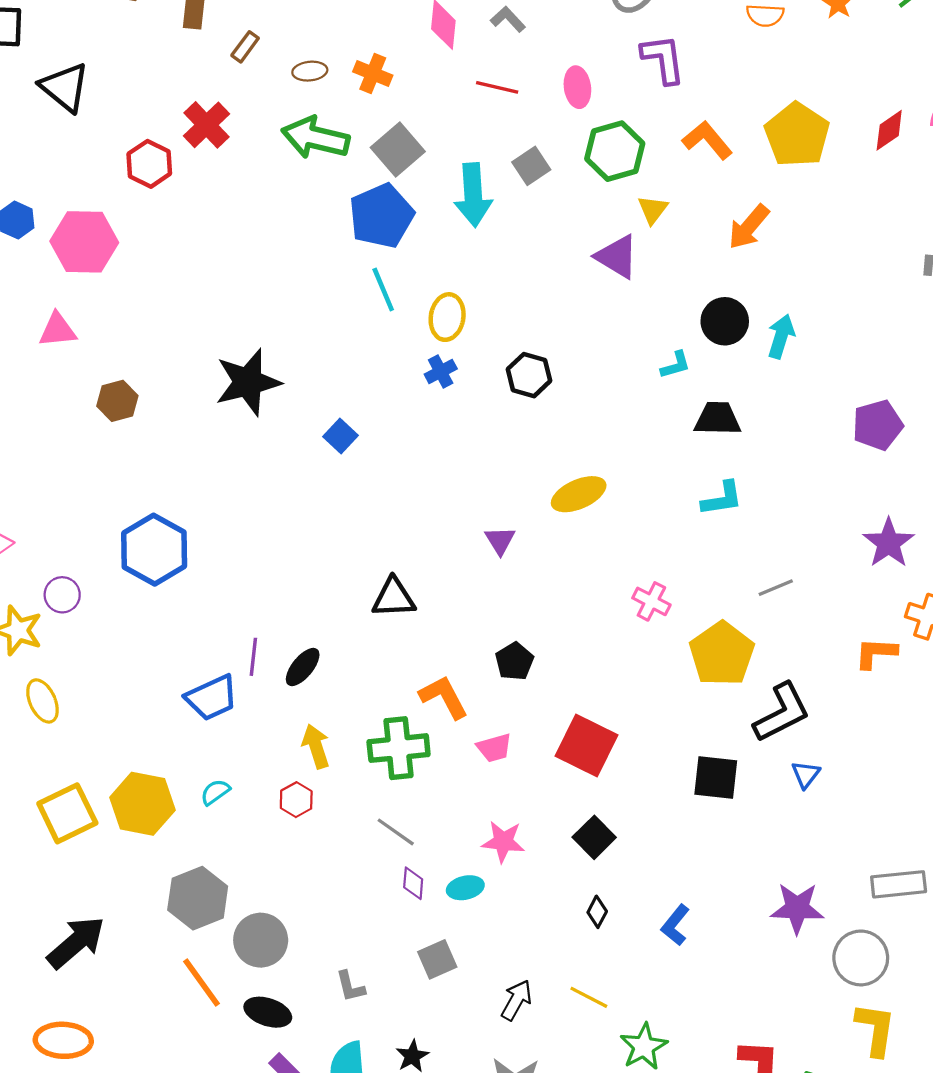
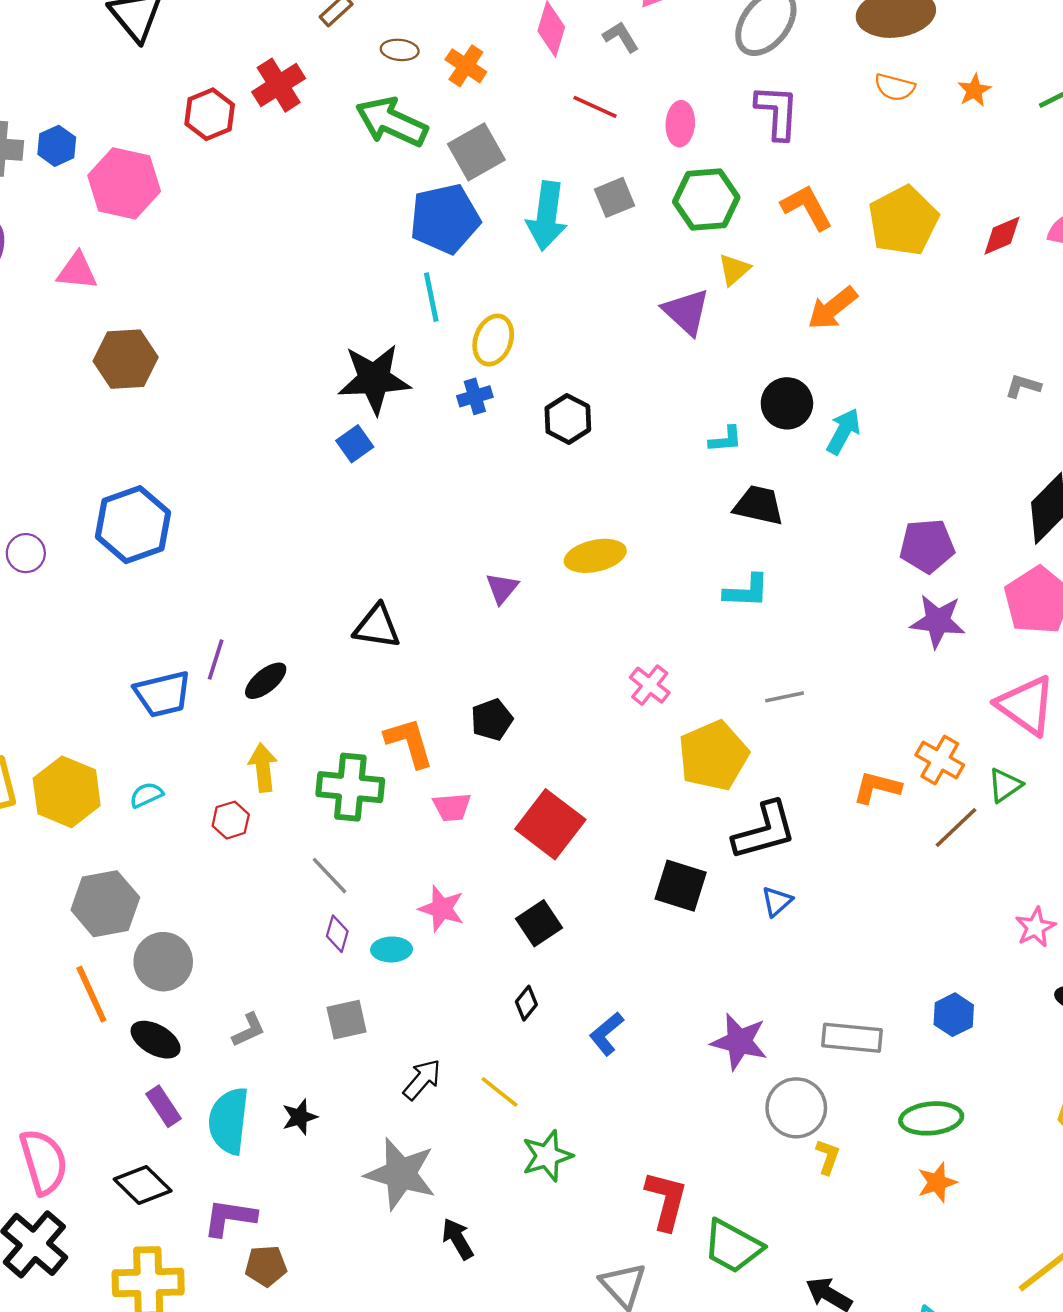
black star: (248, 382) -> (374, 379), moved
brown hexagon: (117, 401) -> (126, 359), size x1.4
purple star: (889, 543) -> (938, 621), moved, turned 30
gray L-shape: (350, 987) -> (249, 1030), turned -112
yellow L-shape: (876, 1029) -> (828, 1157), moved, size x0.6

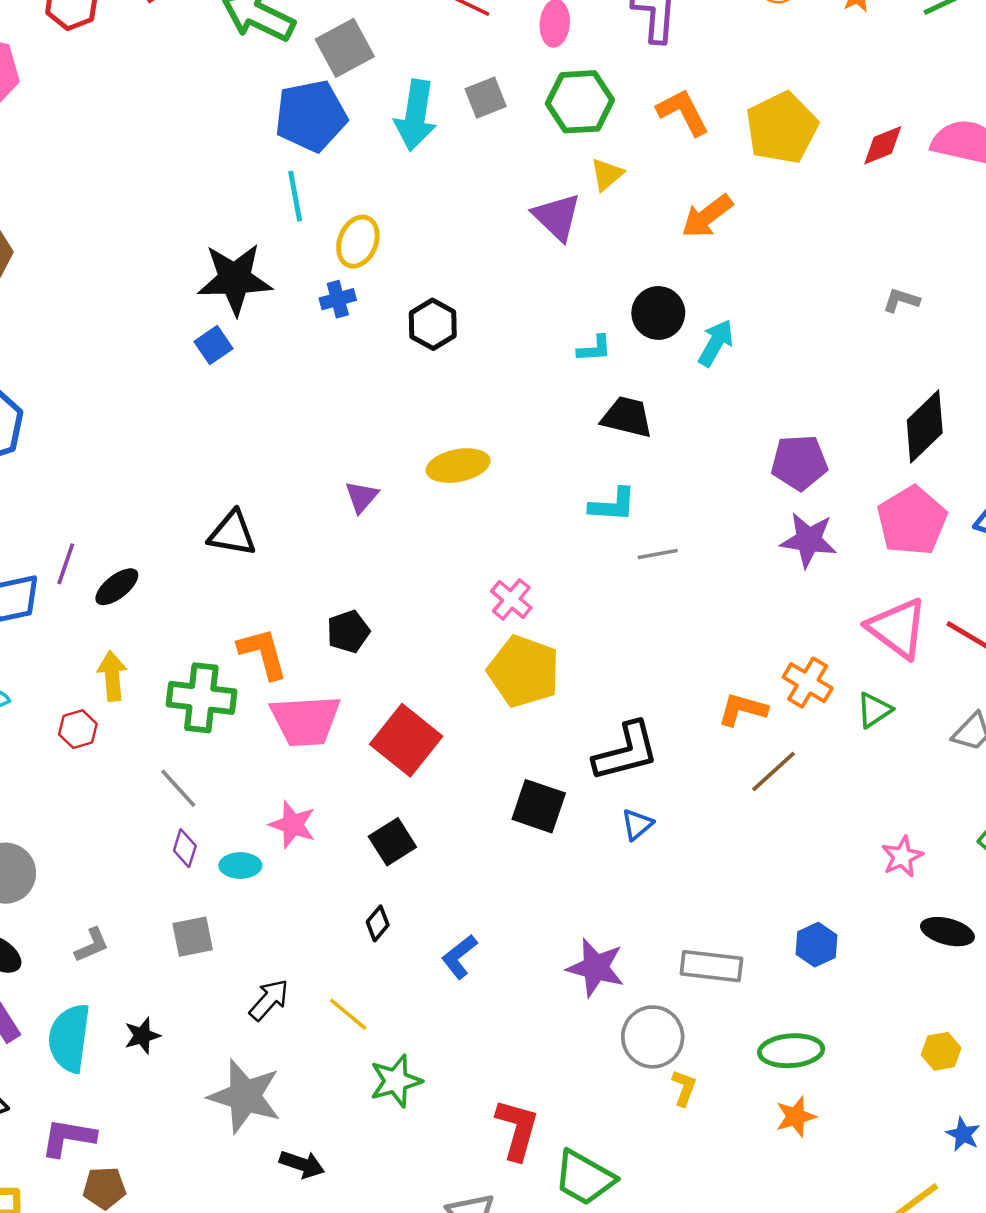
gray line: (785, 697) -> (658, 554), moved
yellow pentagon: (713, 756) -> (524, 671), moved, turned -30
pink trapezoid: (452, 807) -> (305, 721), size x1.8
brown line: (956, 827) -> (773, 771), moved
black arrow: (458, 1239) -> (302, 1164), turned 138

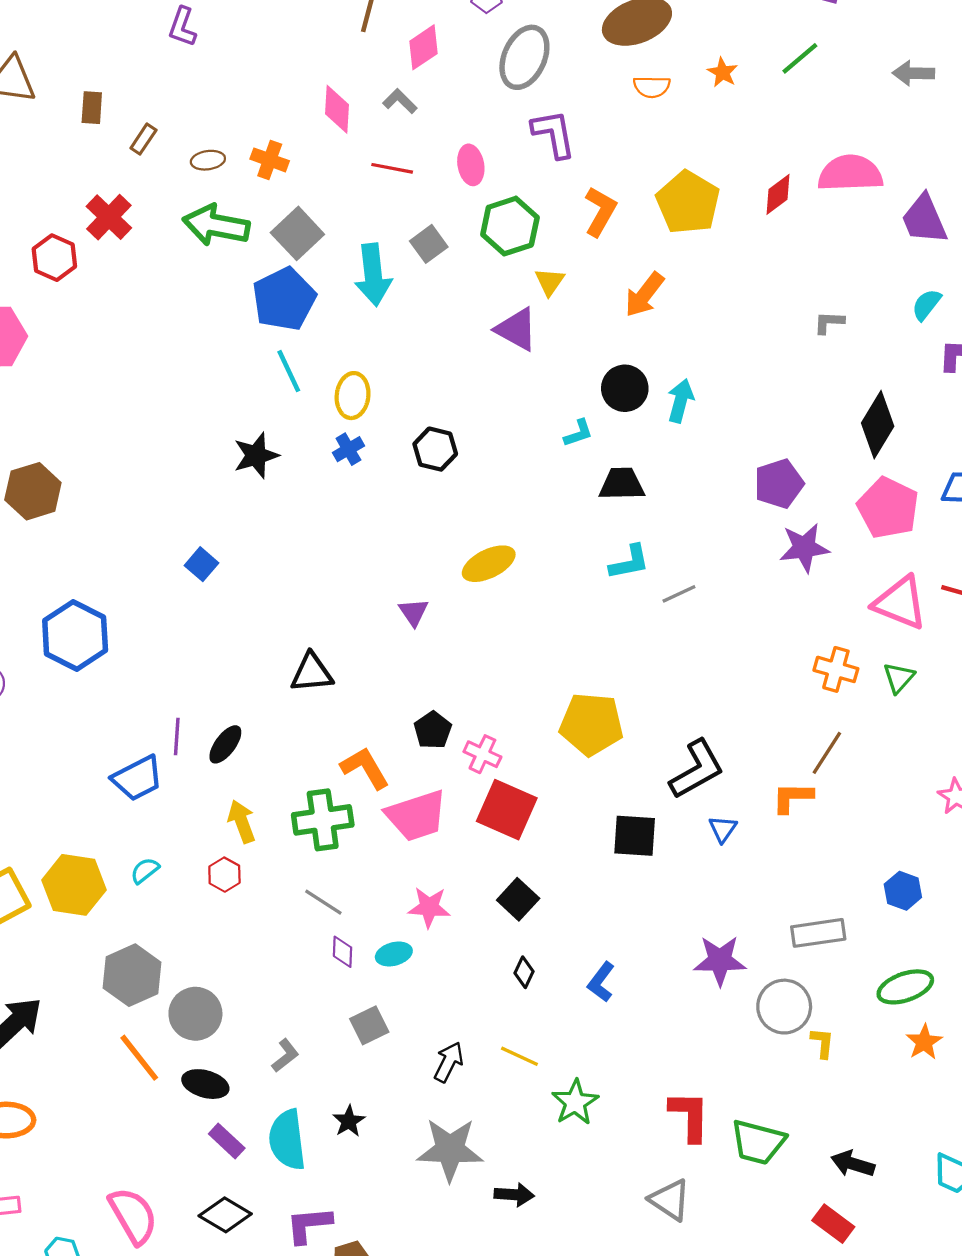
orange L-shape: (683, 112) -> (600, 211), turned 72
black star: (235, 279) -> (256, 455), size x0.7
blue square: (213, 345) -> (202, 564), moved
pink cross: (511, 599) -> (482, 754), moved
orange L-shape: (742, 709) -> (792, 797), moved

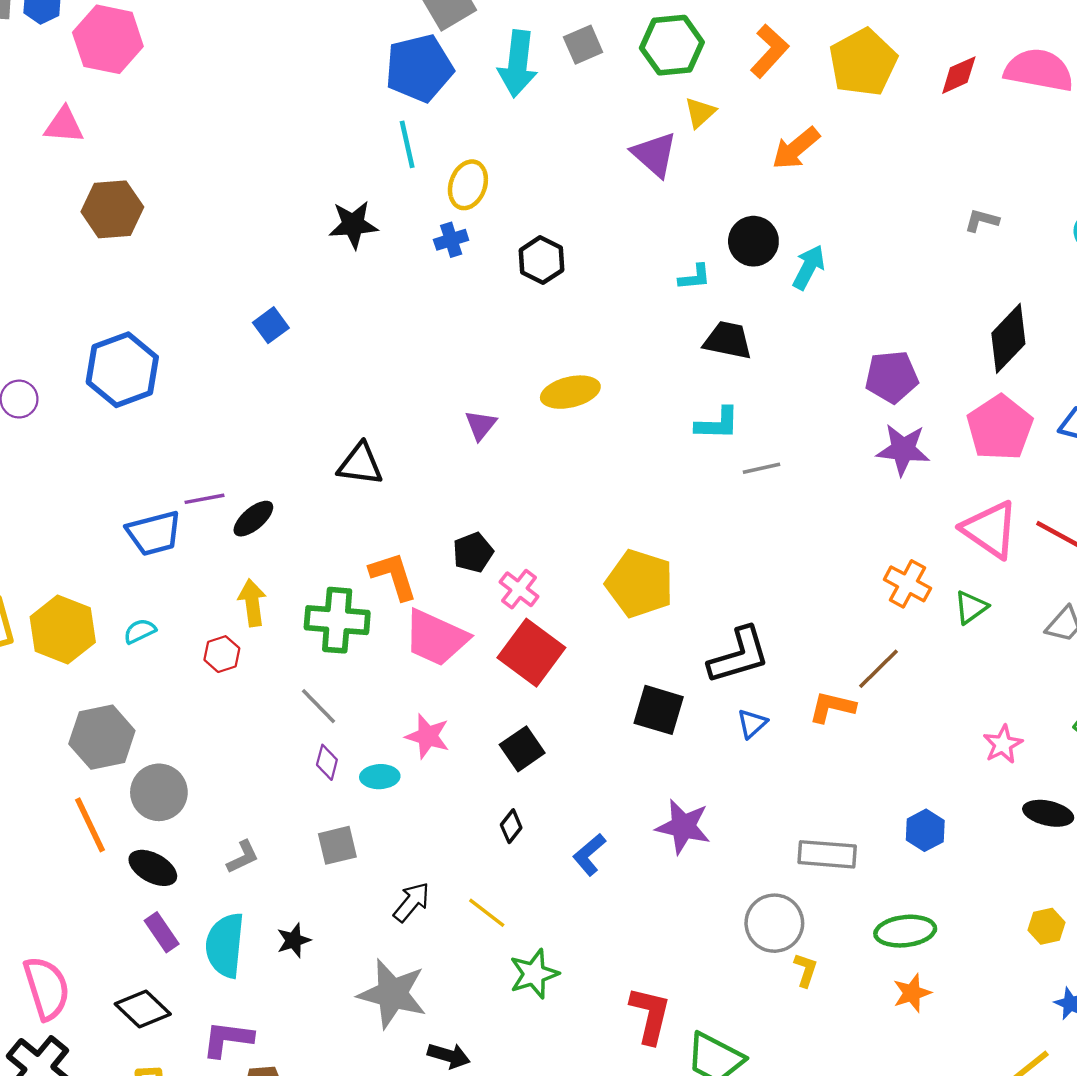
purple line: (177, 736) -> (205, 499), turned 63
pink trapezoid: (416, 816) -> (436, 638), turned 30
purple star: (720, 960) -> (683, 827), moved

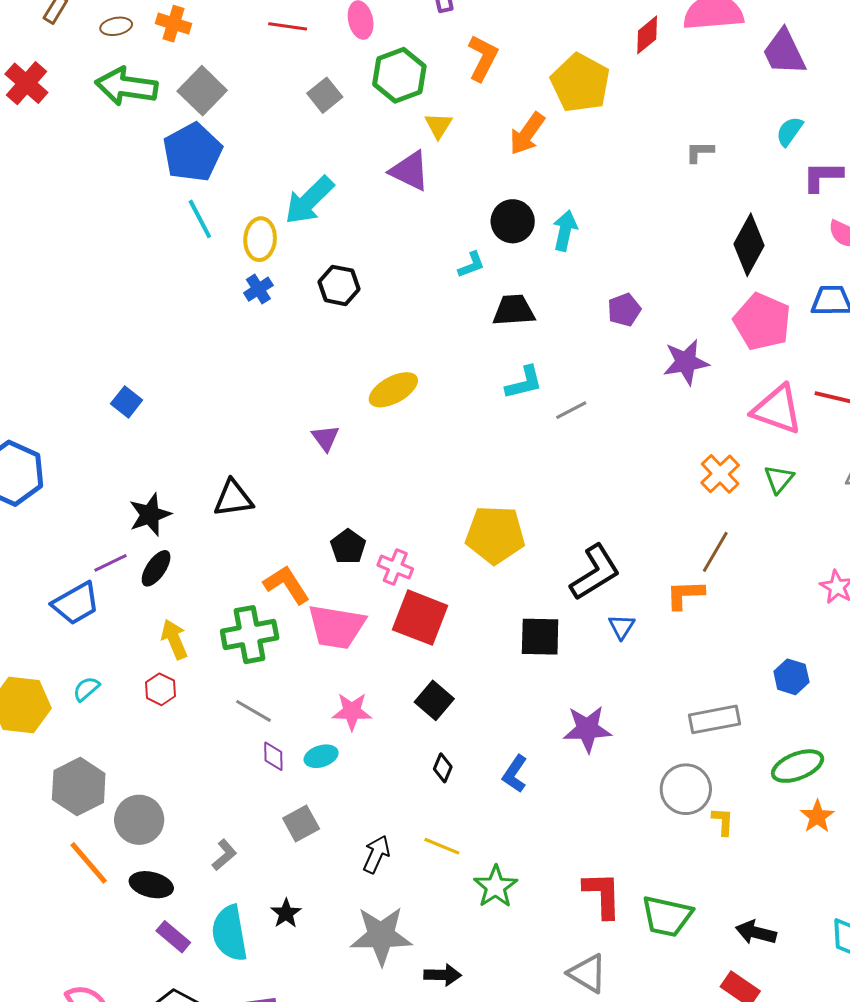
yellow pentagon: (863, 62) -> (580, 83), moved
cyan arrow: (518, 64) -> (309, 200), moved, turned 54
black star: (353, 225) -> (150, 515), moved
purple pentagon: (892, 377) -> (624, 310), moved, size x0.7
orange cross: (907, 584) -> (720, 474), turned 33

